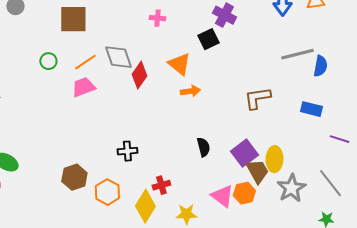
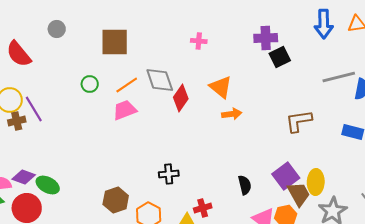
purple cross: (224, 15) -> (266, 38), turned -30
black square: (208, 39) -> (280, 57), moved
black semicircle: (203, 147) -> (245, 185), moved

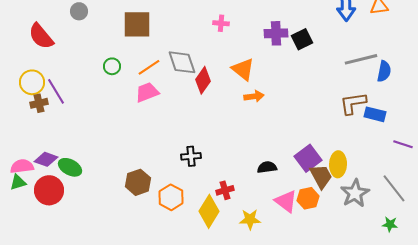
purple cross: (266, 38) -> (276, 33), moved
brown L-shape: (299, 121) -> (353, 103), moved
black semicircle: (245, 185) -> (267, 167), turned -84

